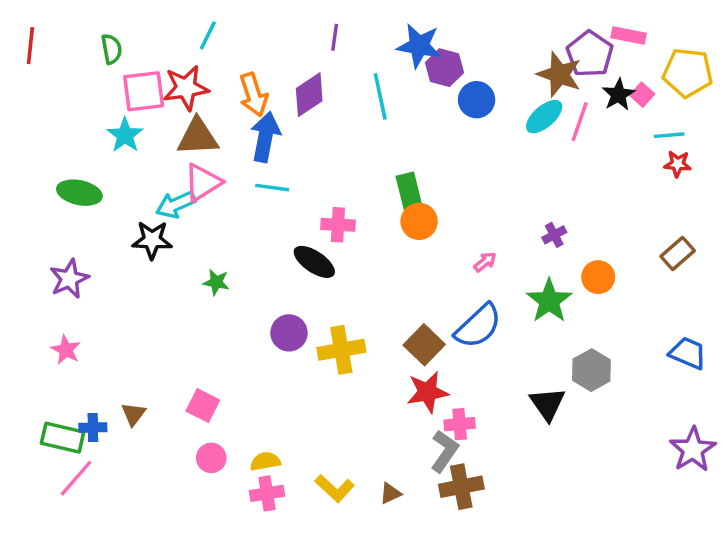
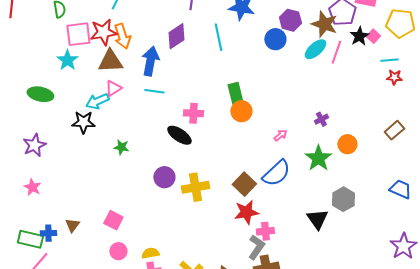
purple hexagon: (444, 68) -> (290, 20), moved
orange arrow: (253, 95) -> (122, 36), moved
pink triangle: (203, 182) -> (113, 88), size x0.7

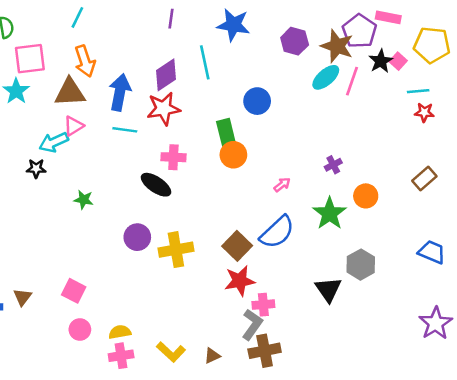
red star: (103, 32) -> (163, 109), moved
purple diamond: (176, 36) -> (166, 75), moved
blue circle: (275, 39) -> (257, 101), moved
black star: (83, 122) -> (36, 168), size x0.7

